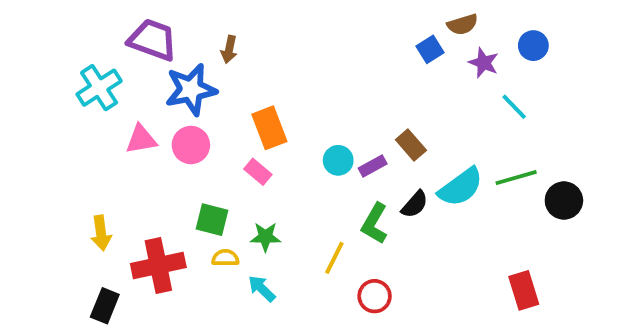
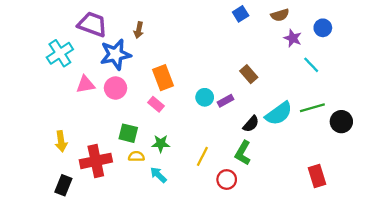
blue square: (430, 49) -> (241, 14), moved
brown rectangle: (411, 145) -> (249, 74), moved
green L-shape: (375, 223) -> (243, 153), moved

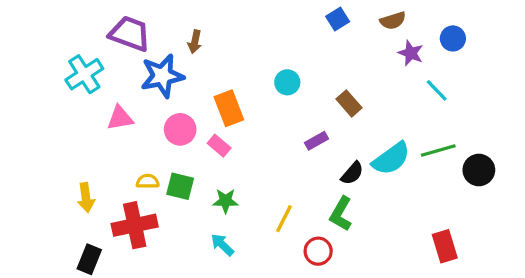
pink circle: (115, 88) -> (180, 129), moved
cyan circle: (205, 97) -> (287, 82), moved
yellow semicircle: (136, 156) -> (148, 181), moved

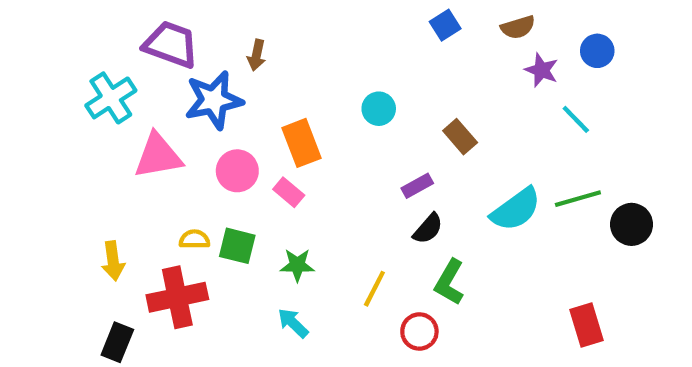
pink triangle: (120, 118) -> (158, 156), size x1.4
black semicircle: (352, 173) -> (428, 229), moved

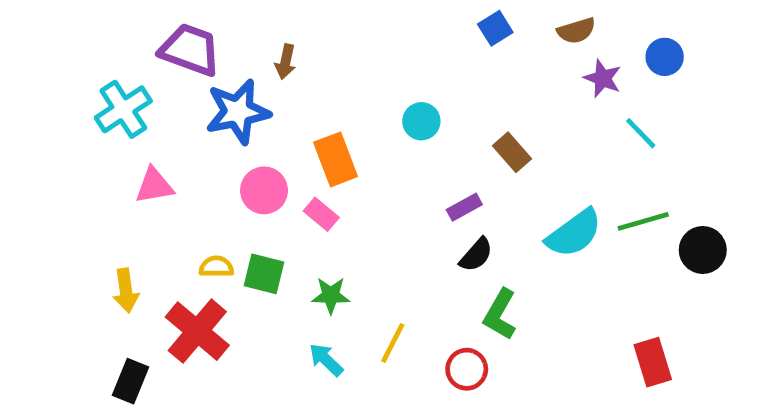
pink triangle: (158, 156) -> (154, 186), moved, size x0.7
yellow line: (374, 289) -> (393, 343), moved
red cross: (177, 297) -> (197, 331), turned -38

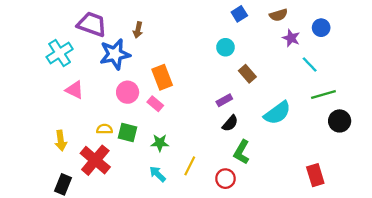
cyan circle: (421, 121) -> (225, 47), moved
pink triangle: (154, 186) -> (75, 90), turned 36
green line: (643, 221) -> (323, 94), moved

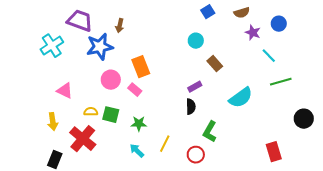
pink triangle: (75, 90) -> (65, 91), moved
black circle: (340, 121) -> (304, 119), moved
black semicircle: (230, 123) -> (191, 107), moved, turned -42

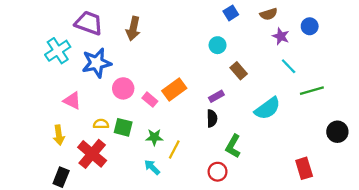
brown arrow: (120, 26) -> (133, 29), size x1.5
blue star: (100, 47) -> (97, 63), moved
cyan line: (269, 56) -> (289, 66), moved
orange rectangle: (141, 67) -> (174, 90), moved, turned 75
yellow line: (165, 144) -> (174, 149), moved

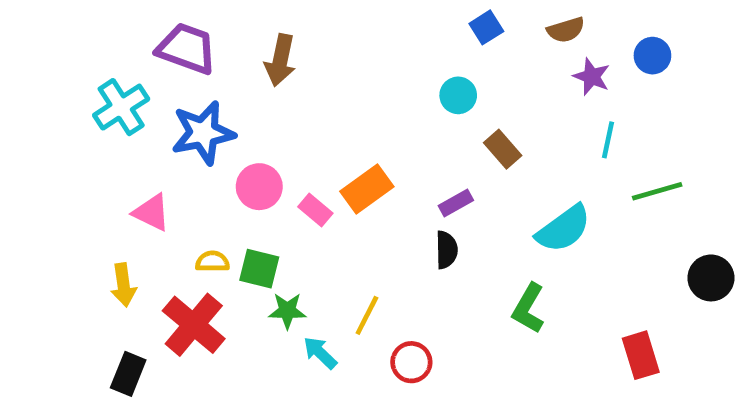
cyan line: (289, 66) -> (608, 140), turned 56
green star: (154, 137) -> (287, 311), moved
green L-shape: (233, 146) -> (528, 308), moved
red circle: (218, 172) -> (411, 362), moved

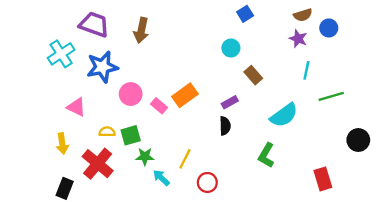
brown semicircle: (566, 30) -> (303, 15), moved
green square: (259, 269) -> (131, 135), turned -30

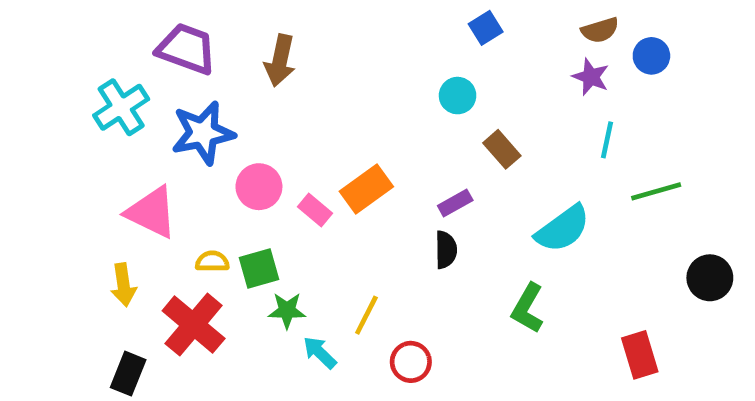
pink triangle: (76, 107) -> (151, 212), size x1.4

